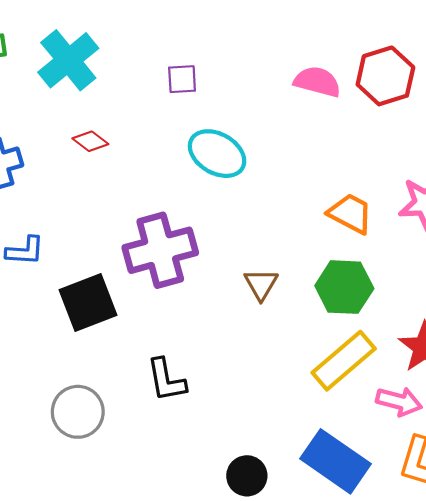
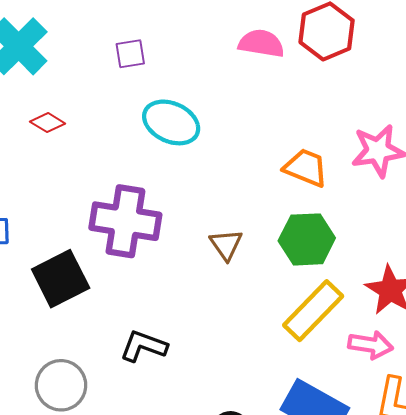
purple cross: (160, 250) -> (125, 221), turned 30
black L-shape: (166, 380) -> (144, 346), turned 126

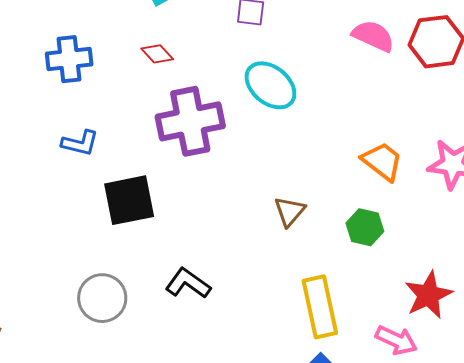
purple cross: (125, 221) -> (190, 121), moved, turned -36
green hexagon: (307, 239) -> (365, 227), size x0.7
yellow rectangle: (313, 311) -> (320, 307), moved, turned -72

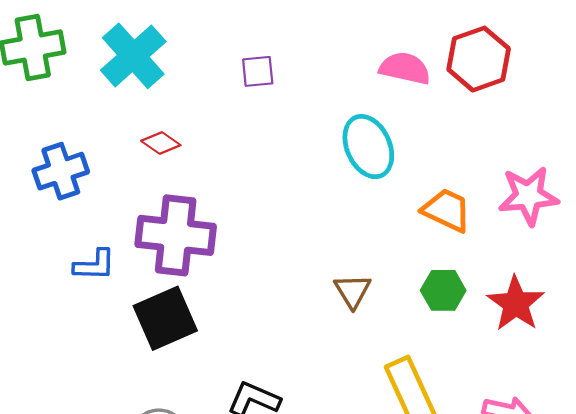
cyan ellipse: (270, 85) -> (368, 147), moved, turned 38
purple cross: (190, 121) -> (176, 235), moved, turned 30
red star: (428, 295) -> (516, 304), moved

